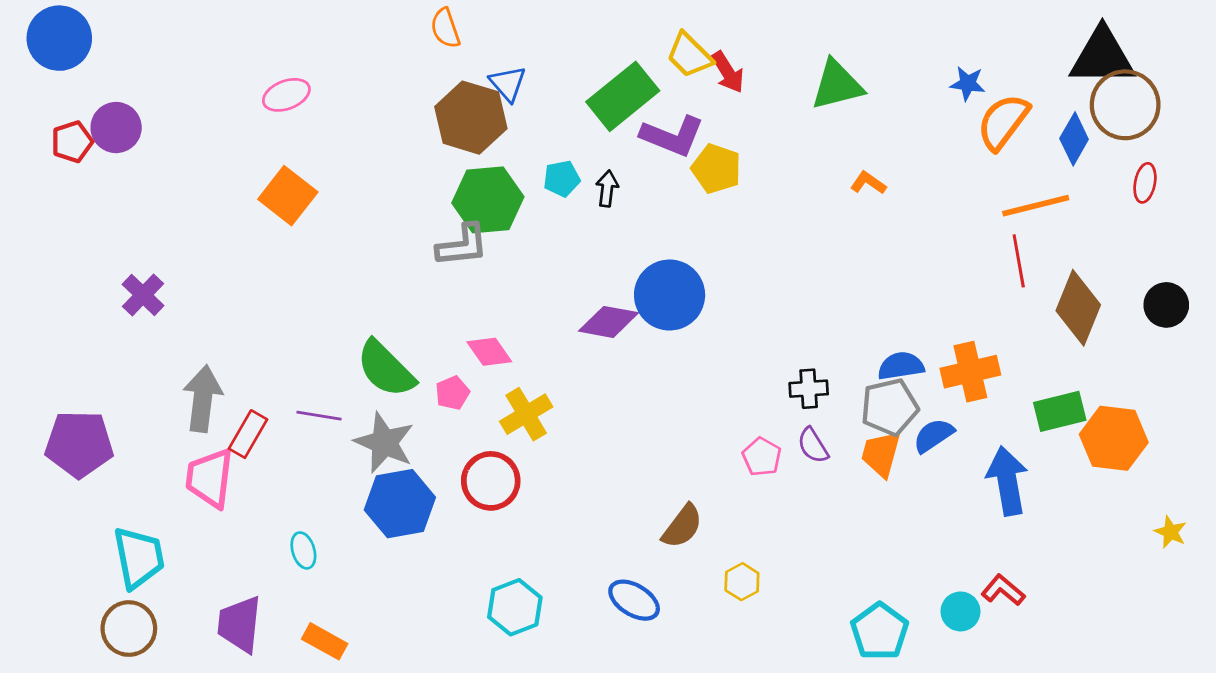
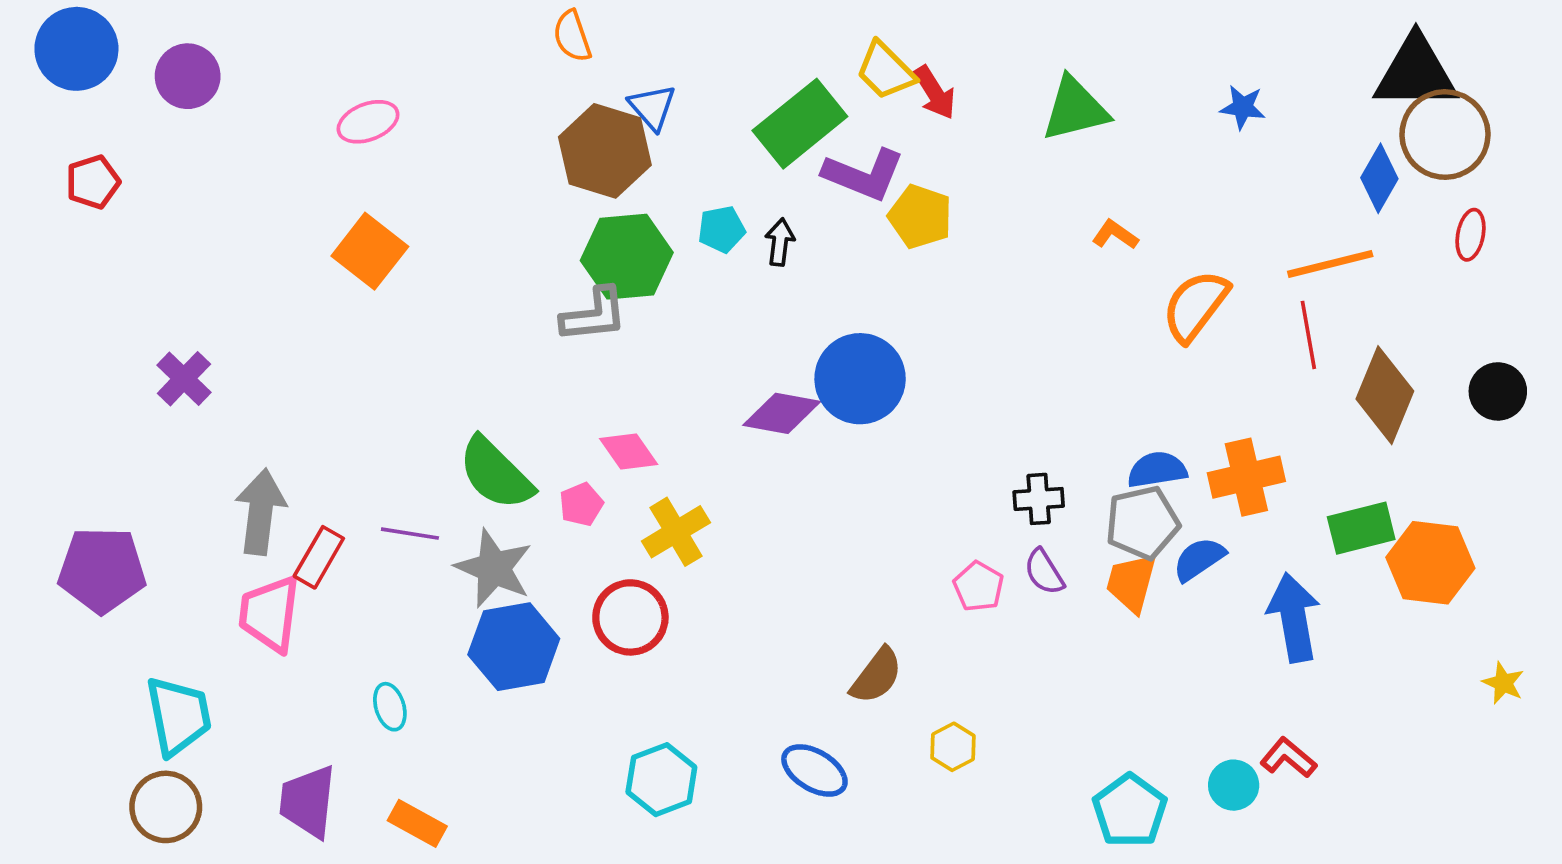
orange semicircle: (1003, 122) -> (1195, 306), moved
purple circle: (116, 128) -> (188, 76), moved

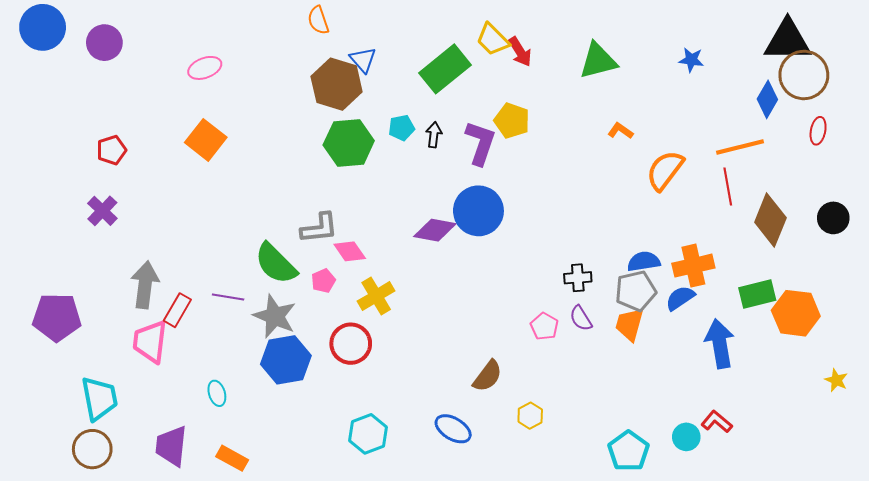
purple L-shape: (864, 175) -> (480, 143), moved, turned -93
red pentagon: (93, 182) -> (112, 150), moved
gray L-shape: (594, 315) -> (319, 228), moved
blue semicircle: (1199, 559) -> (680, 298), moved

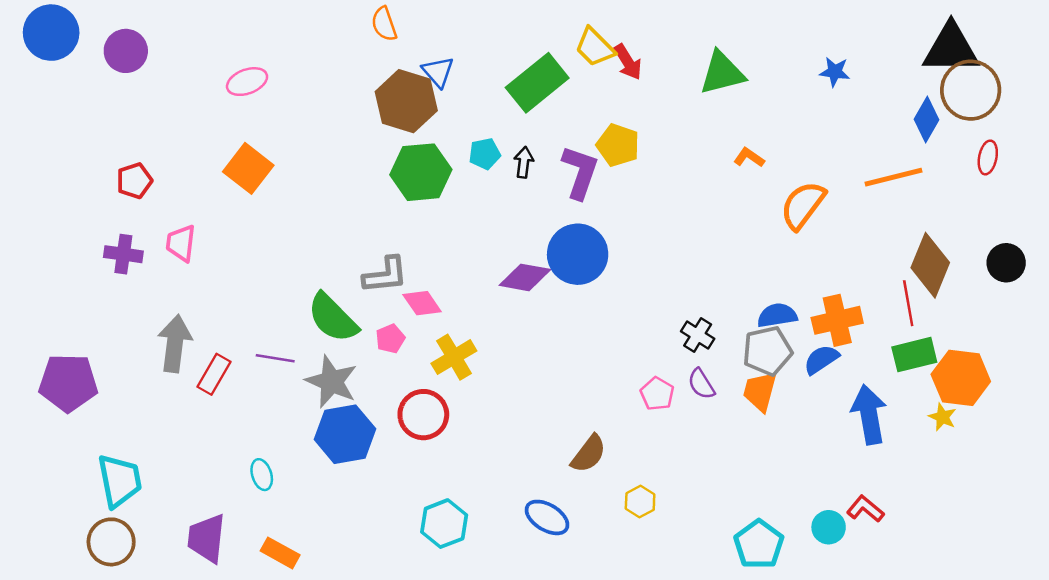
red line: (728, 187) -> (908, 303), moved
purple cross: (102, 211) -> (123, 254), turned -36
black cross: (578, 278) -> (698, 335), turned 36
pink trapezoid: (150, 342) -> (181, 243), moved, size x0.7
yellow star: (836, 380) -> (942, 417), moved

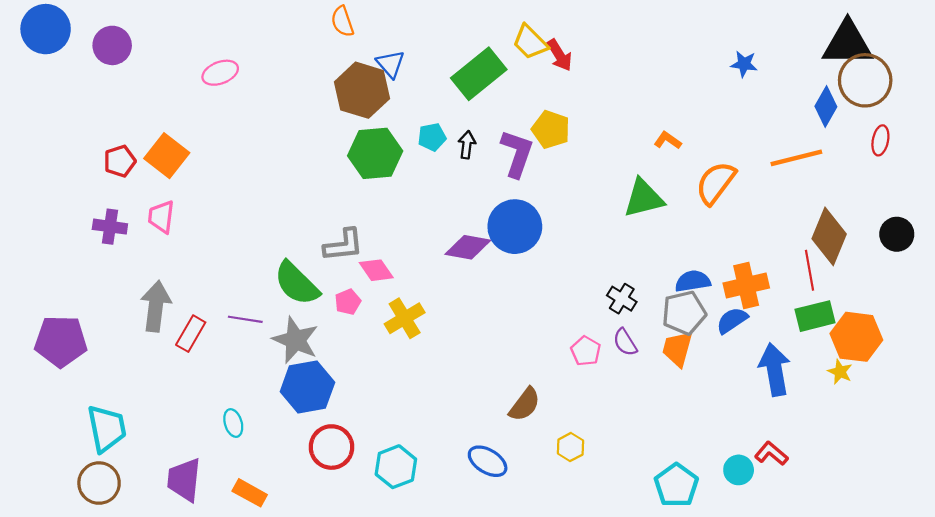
green triangle: (722, 73) -> (644, 198), moved
orange square: (248, 168) -> (167, 156), moved
red circle: (423, 415) -> (331, 447), moved

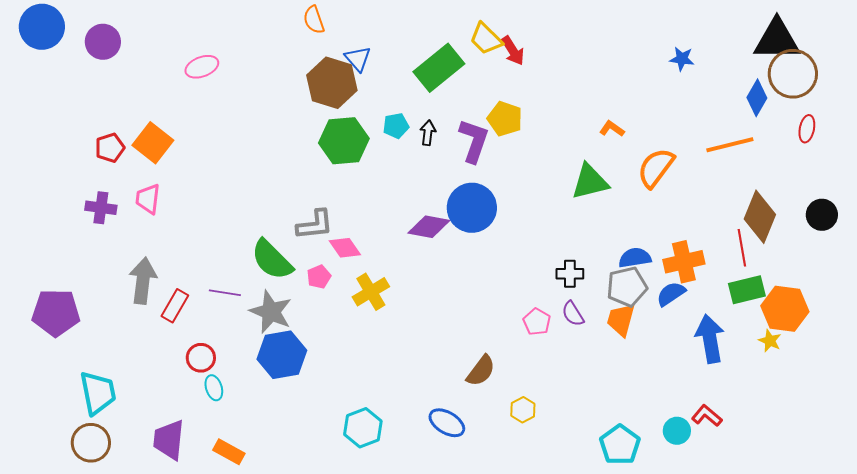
black cross: (622, 299) -> (570, 274), turned -32
red circle: (331, 447) -> (201, 358), moved, size x0.7

